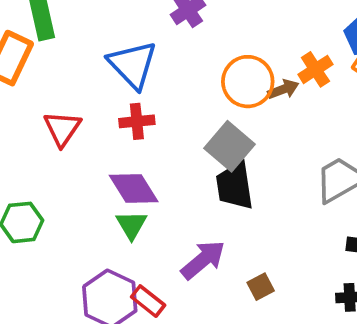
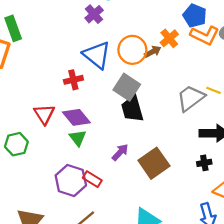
blue triangle: (133, 65) -> (97, 55), moved
red triangle: (62, 129) -> (44, 114), moved
purple arrow: (203, 260) -> (120, 152), size x0.7
brown square: (261, 287) -> (154, 163), size x2.0

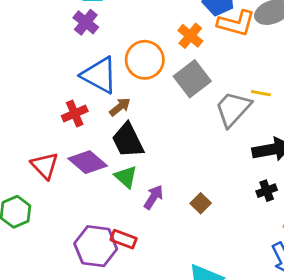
brown arrow: (153, 52) -> (120, 107), moved
gray square: (127, 87) -> (192, 79), moved, turned 30
black trapezoid: (132, 109) -> (128, 140), moved
green triangle: (78, 138) -> (126, 177), moved
brown square: (154, 163) -> (201, 203), size x0.5

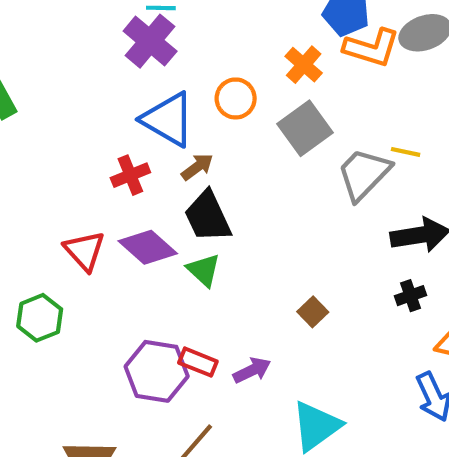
purple cross: (86, 22) -> (150, 41), size x1.4
orange circle: (145, 60) -> (236, 98), size x0.7
purple arrow: (153, 197) -> (252, 370), moved, turned 30

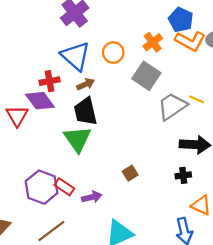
gray square: (305, 128) -> (146, 76), turned -32
purple diamond: (148, 247) -> (40, 101), moved
green triangle: (204, 270) -> (77, 139), size x1.5

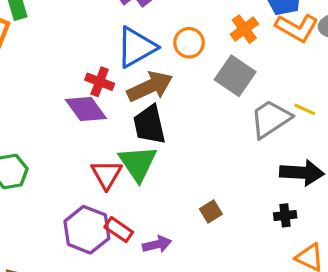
blue triangle: (76, 56) -> (136, 47), turned 48
red cross: (50, 81) -> (100, 82), turned 30
brown arrow: (86, 84) -> (150, 87), size x1.8
red triangle: (17, 116) -> (107, 174), moved

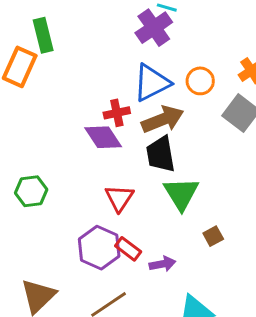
red cross: (100, 82) -> (117, 113), turned -35
green triangle: (138, 163) -> (181, 194), moved

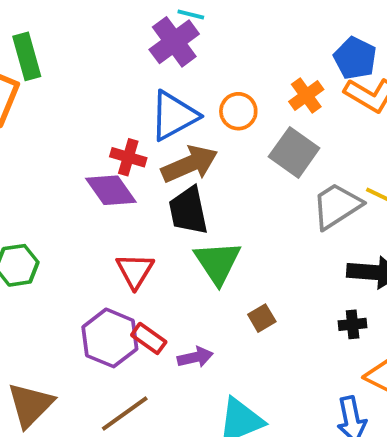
red cross: (117, 113) -> (128, 157), turned 30

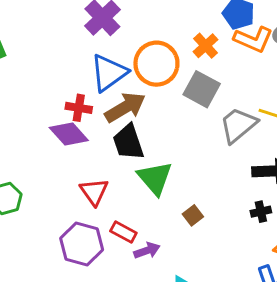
orange circle: (238, 111) -> (156, 64), size x1.6
red rectangle: (149, 338) -> (123, 232), moved

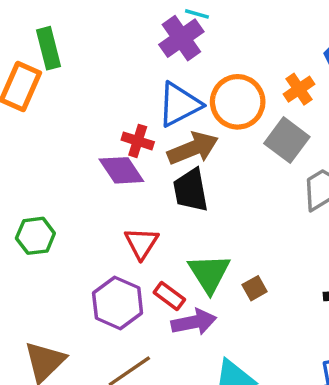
green triangle: (155, 178) -> (209, 273), moved
purple arrow: (147, 251) -> (194, 322), size x1.4

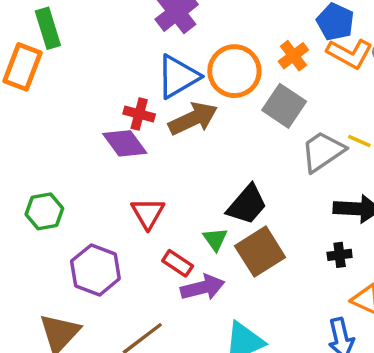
black trapezoid: (191, 190) -> (247, 205), moved, turned -126
green triangle: (209, 273) -> (215, 239), size x0.6
brown square: (255, 288) -> (260, 252), size x2.0
purple hexagon: (118, 303) -> (95, 270), moved

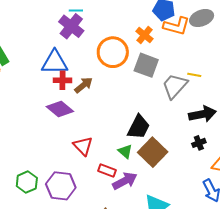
blue triangle: (178, 77) -> (55, 62), moved, turned 44
red cross: (139, 114) -> (63, 80), moved
brown arrow: (193, 119) -> (84, 85), moved, size x0.7
green hexagon: (44, 211) -> (27, 182), moved

